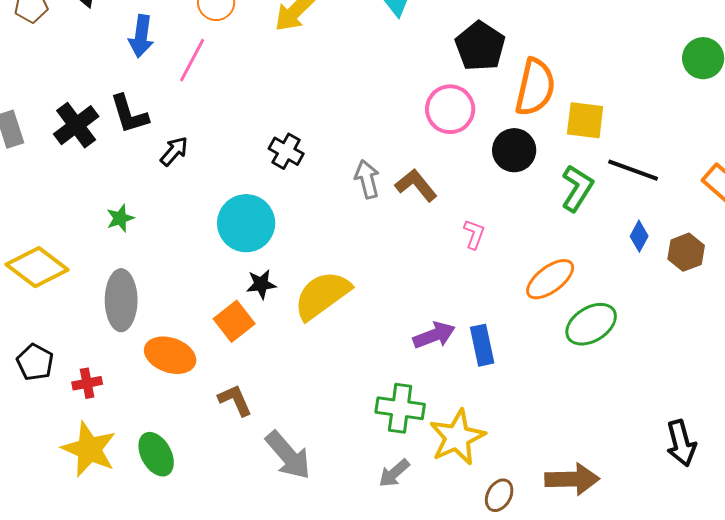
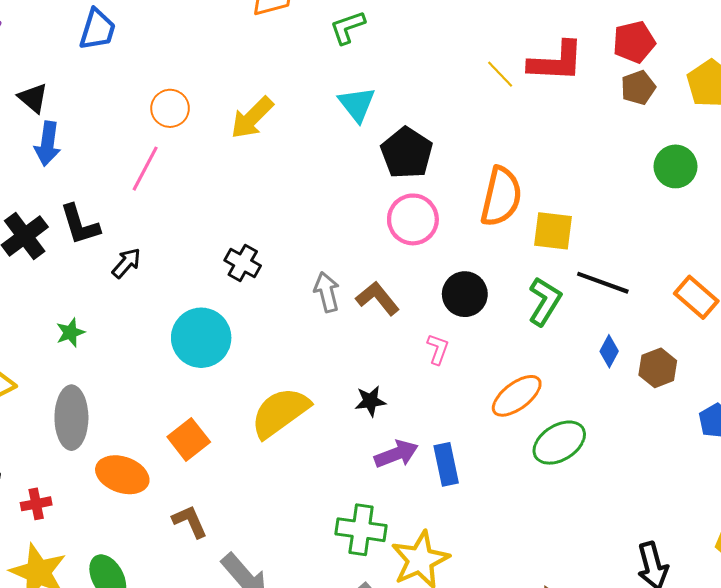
blue arrow: (141, 36) -> (48, 144), moved
black pentagon: (480, 46) -> (407, 153), moved
black circle: (514, 150) -> (465, 294), moved
black star: (261, 284) -> (370, 401), moved

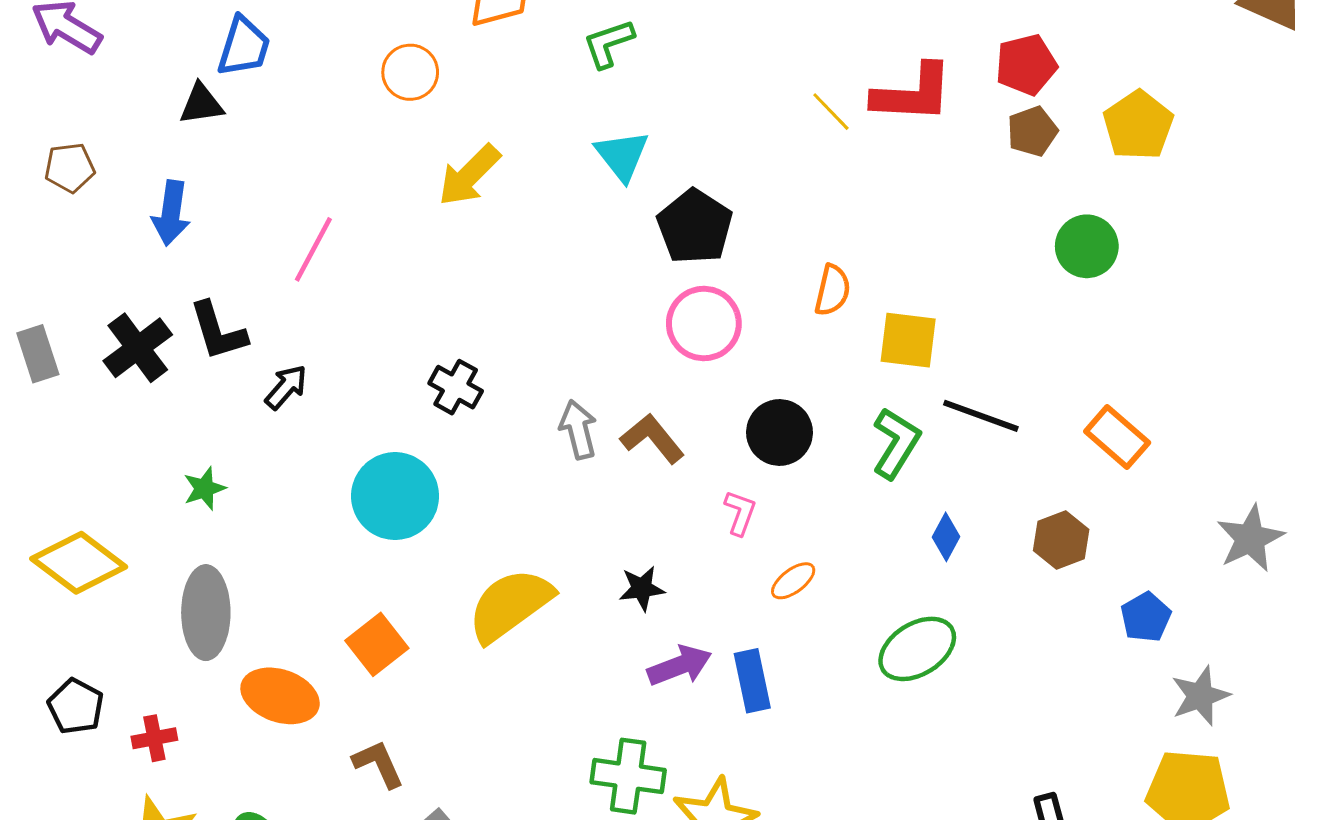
black triangle: (33, 98) -> (201, 104), moved, turned -48
orange circle: (170, 108) -> (410, 72), moved
orange semicircle: (501, 197) -> (832, 290), size x0.6
blue diamond: (609, 351) -> (946, 537), moved
orange ellipse: (517, 396) -> (793, 581), moved, size x0.6

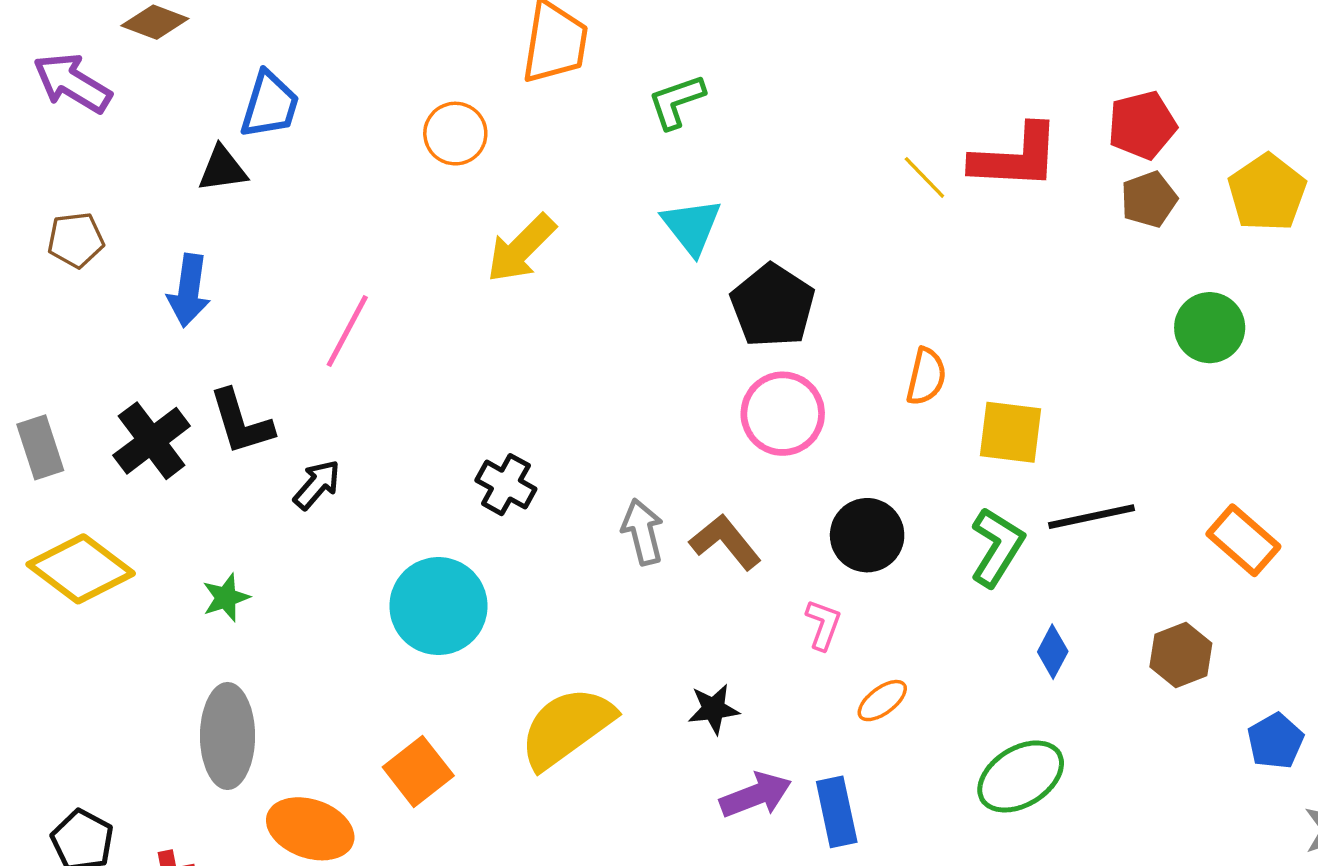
black line: (981, 416) -> (1092, 517), turned -32
yellow diamond: (79, 563) -> (81, 569), moved

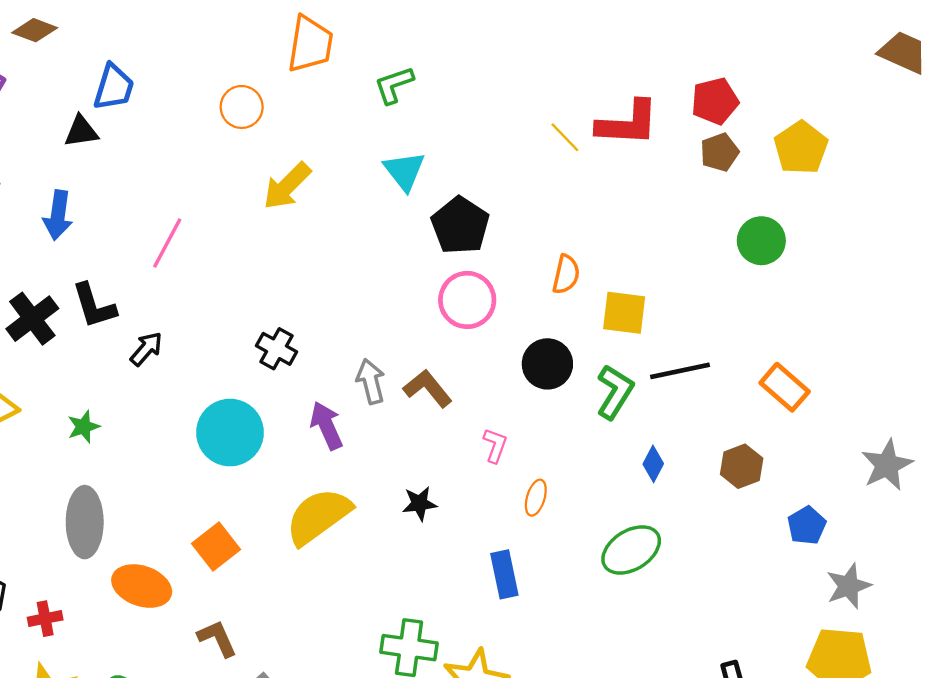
black circle: (867, 535) -> (547, 364), moved
orange ellipse: (882, 701) -> (536, 498), turned -36
purple arrow: (756, 795) -> (327, 426), moved, turned -93

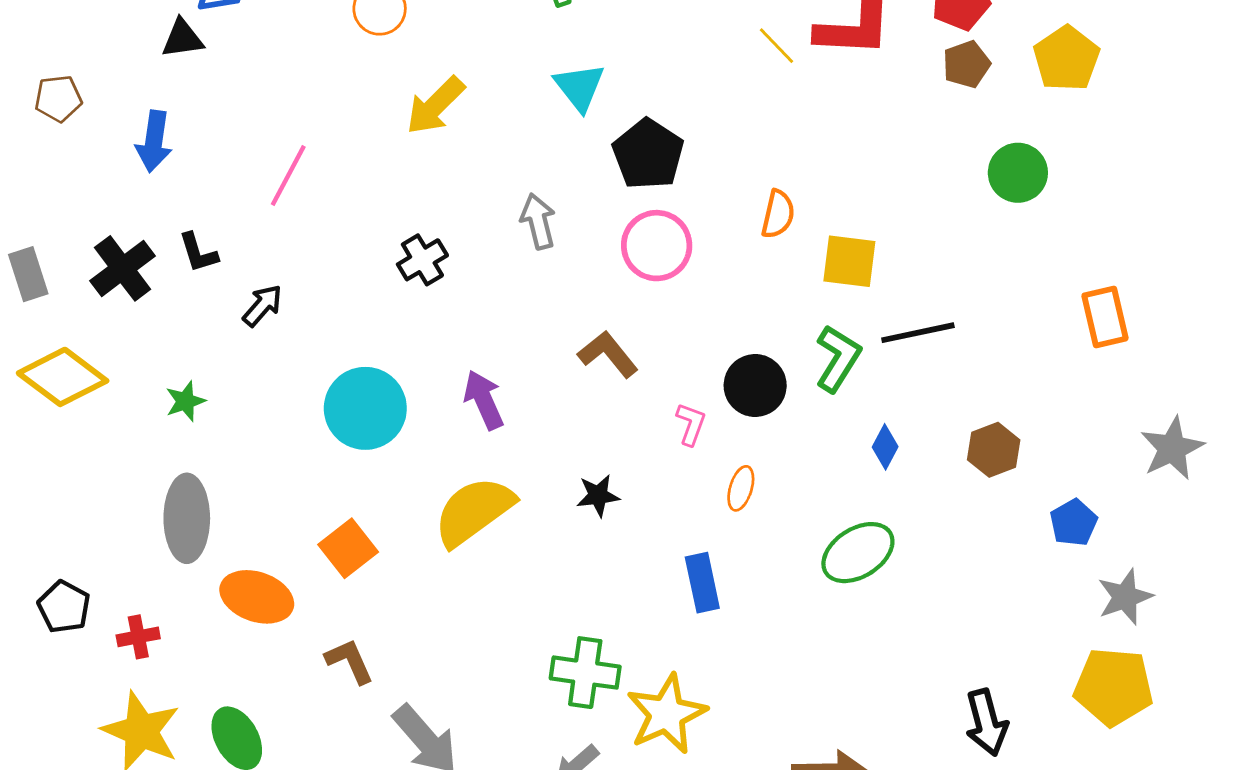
black L-shape: (94, 306) -> (198, 253), size x0.7
black cross: (277, 349) -> (422, 260), moved, turned 30
black circle: (547, 364) -> (755, 386), moved
gray arrow: (371, 381) -> (538, 221), moved
orange rectangle: (785, 387) -> (1105, 317), moved, turned 36

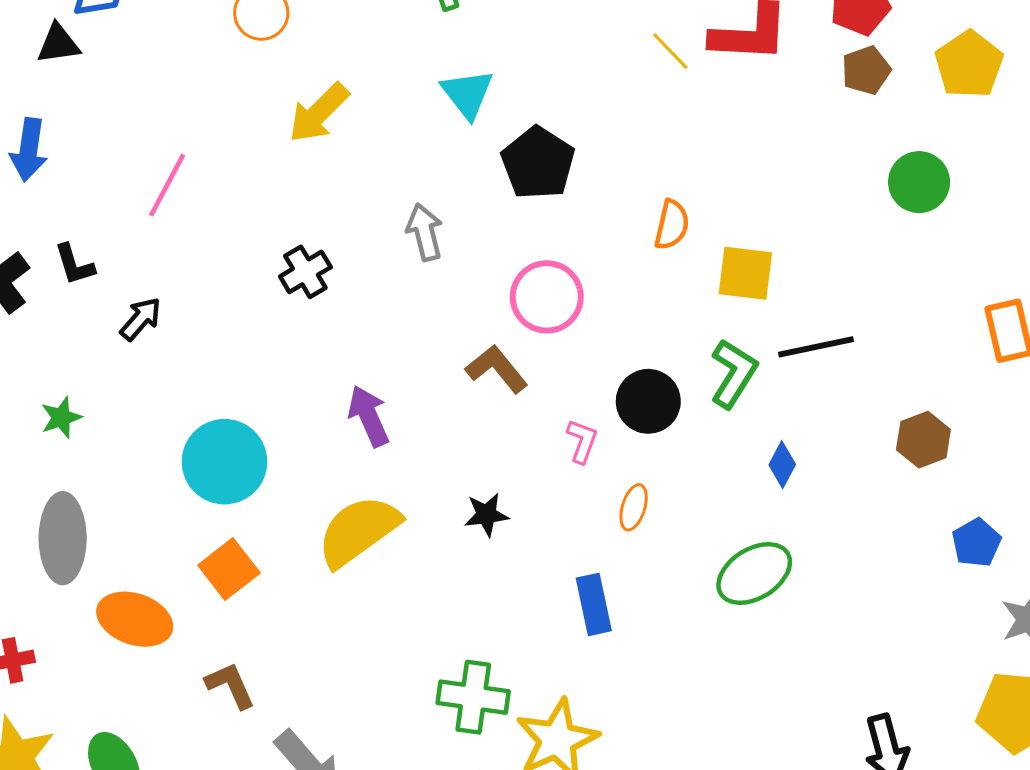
pink circle: (657, 246) -> (547, 297), moved
cyan circle: (365, 408) -> (224, 462), moved
brown hexagon: (994, 450) -> (923, 440), moved

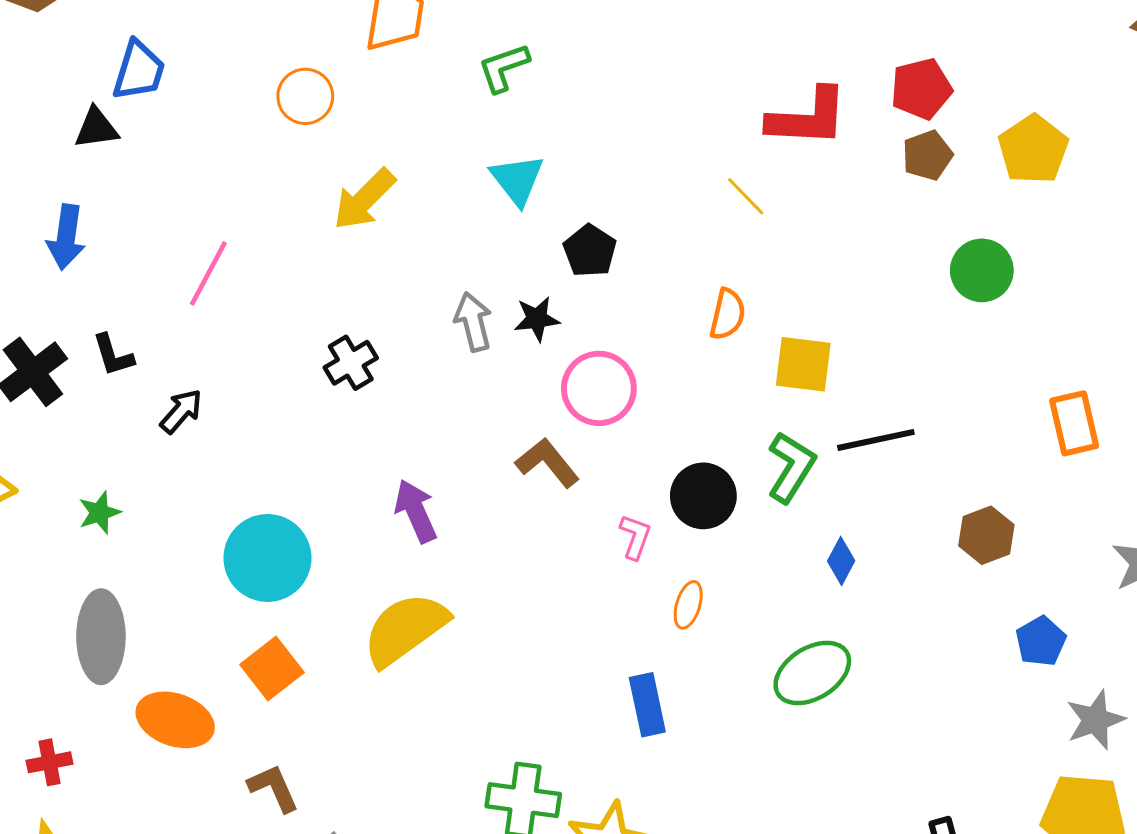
yellow line: (670, 51) -> (746, 196), moved
black pentagon: (538, 163) -> (590, 251), size x0.7
black star: (486, 515) -> (537, 319), moved

